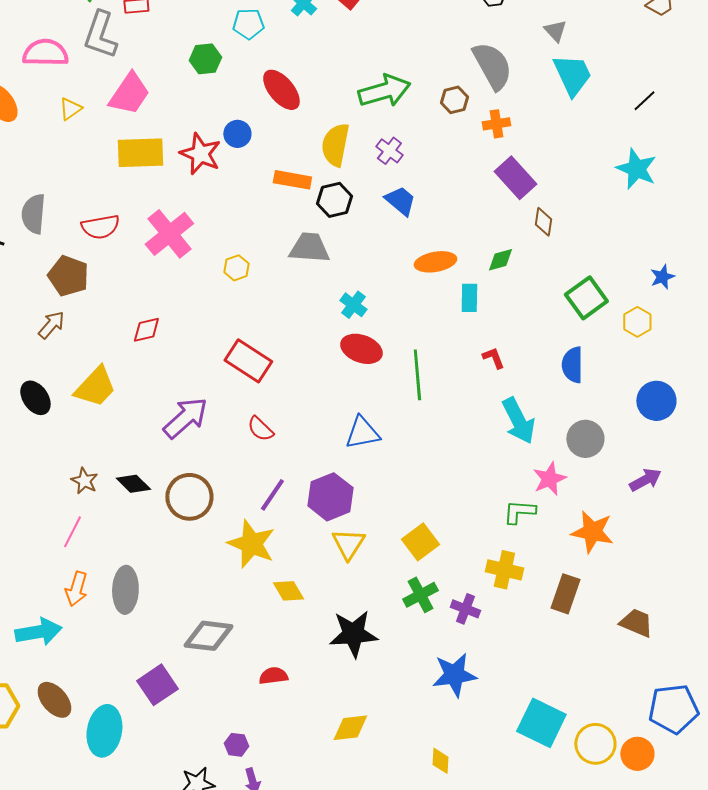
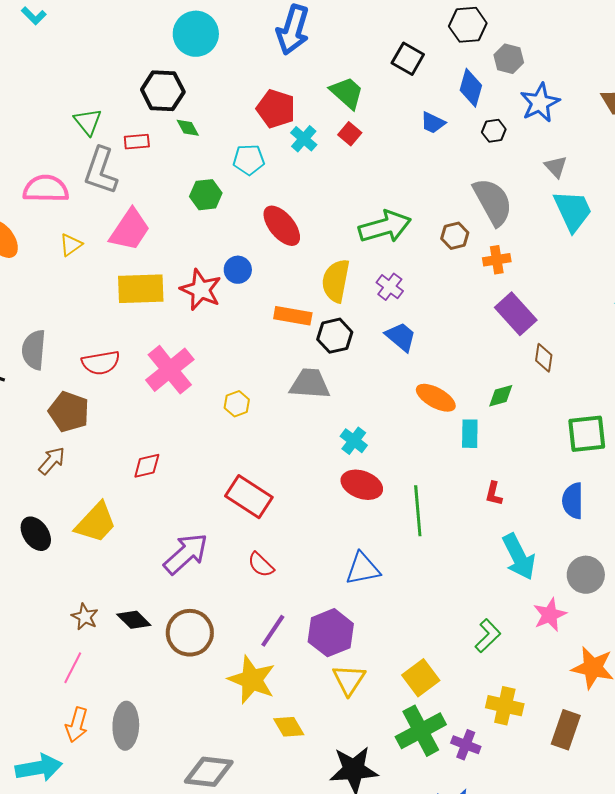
orange ellipse: (435, 262) -> (436, 398), turned 39
green square: (586, 298) -> (587, 434), turned 30
red L-shape: (493, 358) -> (494, 494), turned -145
green L-shape: (519, 512) -> (488, 636), moved, turned 132
green cross: (420, 595) -> (421, 731), size x1.4

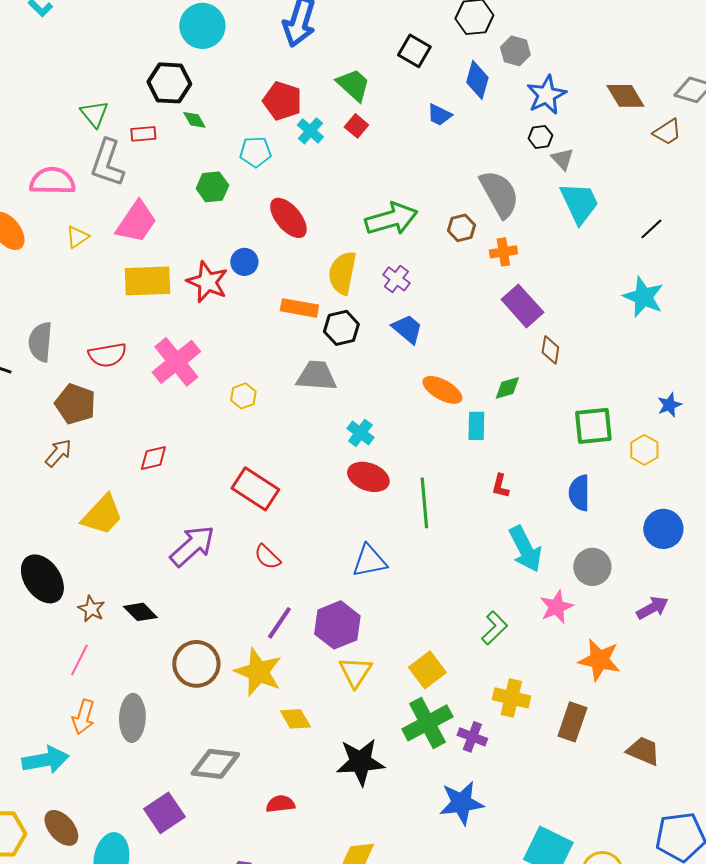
black hexagon: (494, 131) -> (540, 137), moved
black ellipse: (36, 534) -> (42, 579), moved, size x1.4
brown circle: (190, 633) -> (196, 664), moved

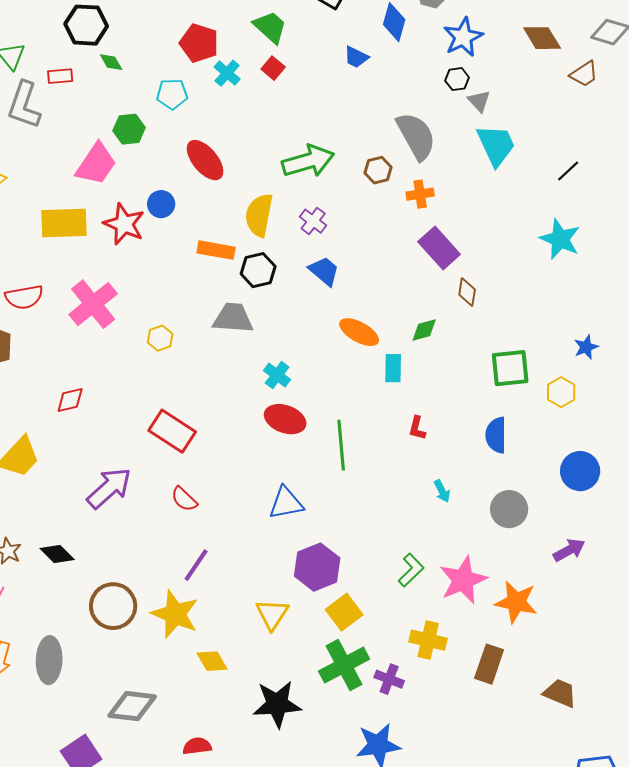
pink trapezoid: (136, 222) -> (96, 164), moved
cyan arrow: (525, 549) -> (442, 491), size x0.5
pink star: (556, 607) -> (463, 580), moved, size x1.4
purple hexagon: (337, 625) -> (317, 567), moved

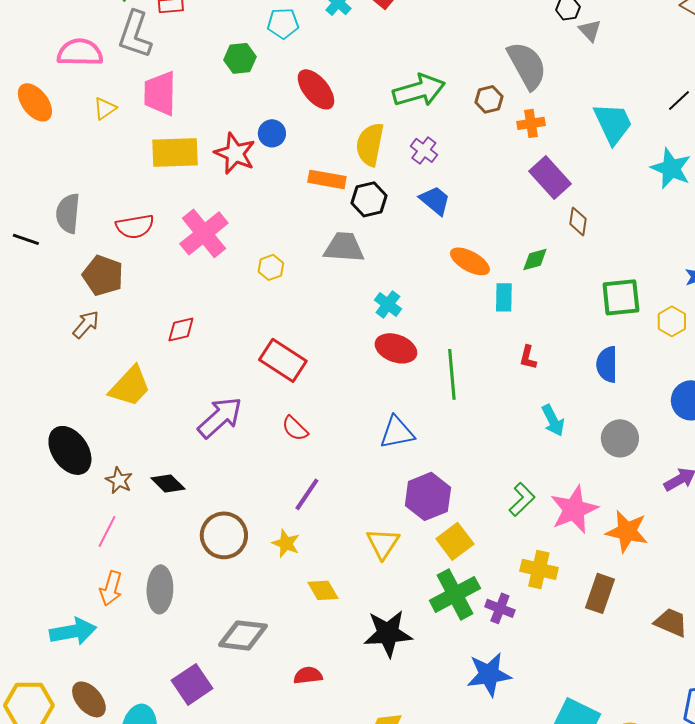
cyan trapezoid: (496, 145) -> (613, 123), moved
pink trapezoid: (96, 164) -> (160, 93), moved, turned 147
cyan arrow: (442, 491) -> (553, 420), size x1.4
yellow star: (175, 614) -> (286, 543), size x0.6

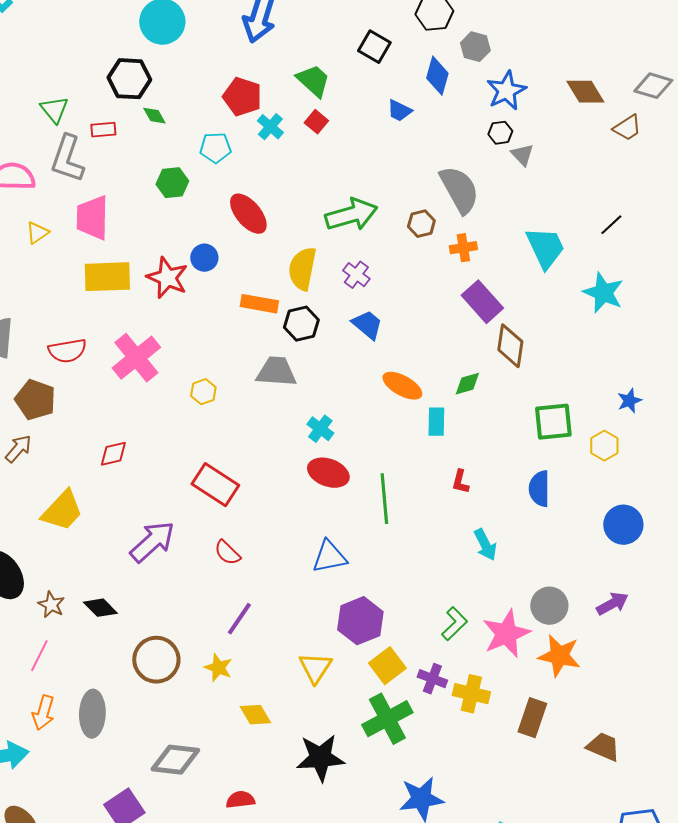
brown diamond: (578, 221) -> (510, 346), size x1.5
gray circle: (620, 438) -> (549, 606), moved
purple cross: (500, 608) -> (432, 679), moved

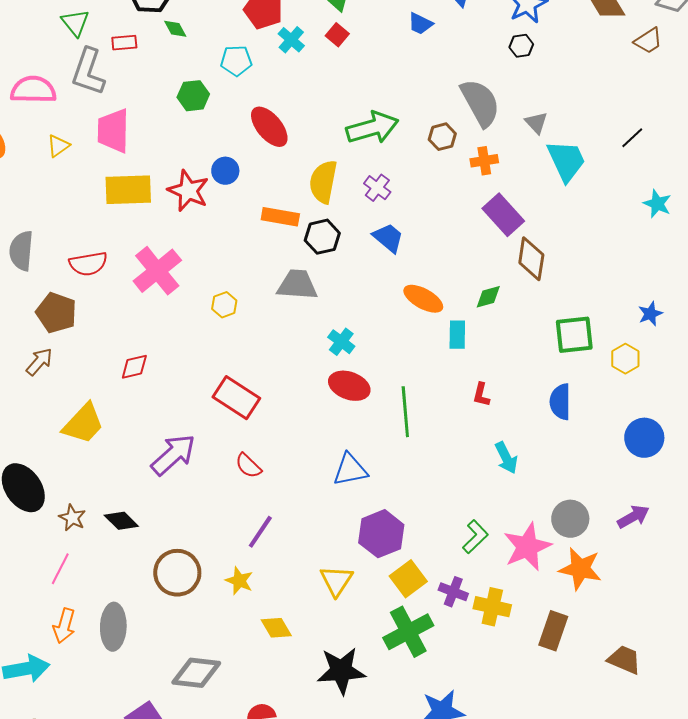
gray triangle: (522, 155) -> (536, 123), moved
cyan star: (603, 293) -> (657, 204), moved, size x0.7

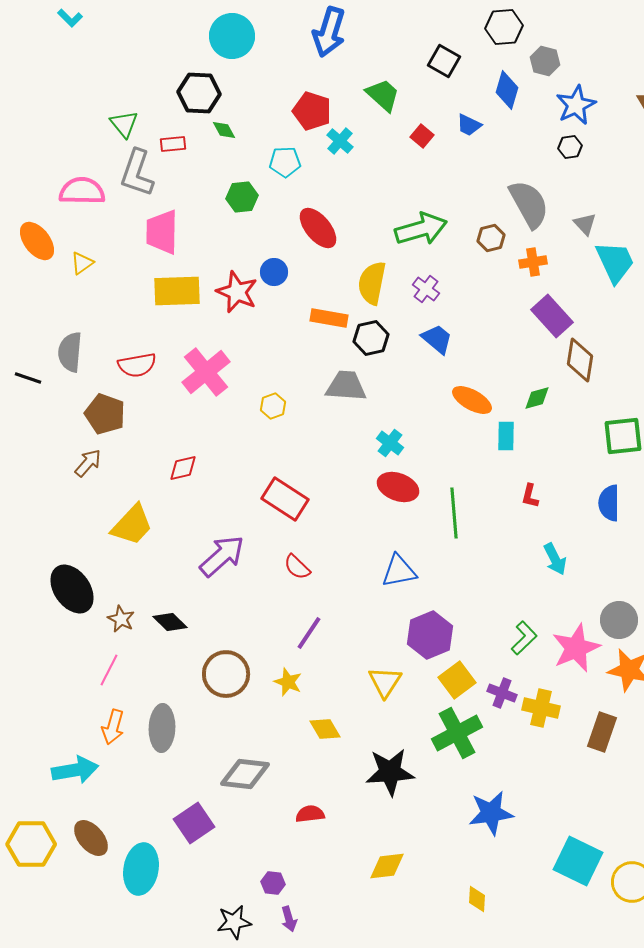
red square: (337, 35) -> (422, 136), moved
yellow triangle: (58, 146) -> (82, 263), moved

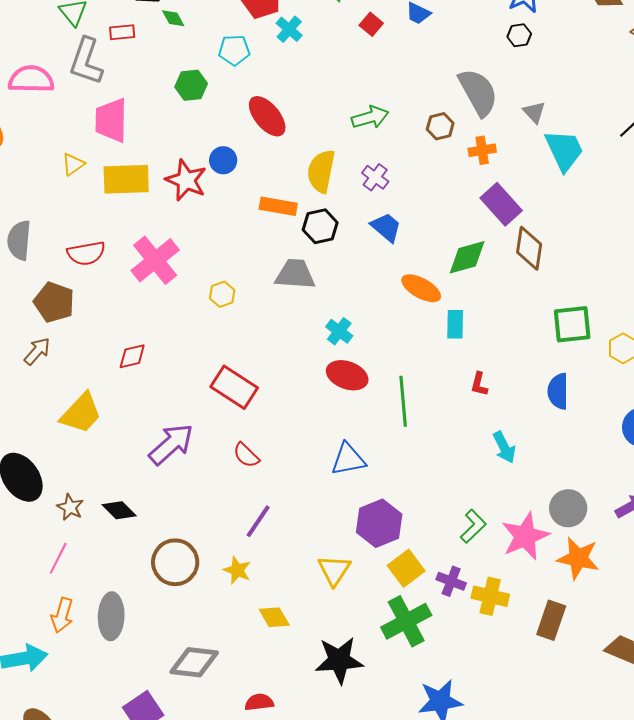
green arrow: (421, 229) -> (370, 117), size x0.7
yellow triangle: (82, 263) -> (73, 164), moved
green diamond: (537, 398) -> (467, 257), moved, size x1.5

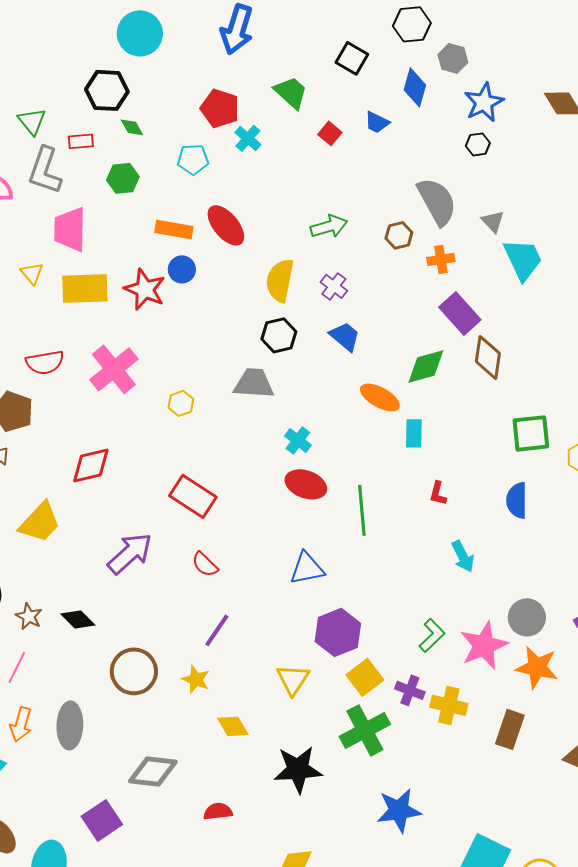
green hexagon: (191, 85) -> (123, 178), moved
yellow triangle: (73, 164) -> (32, 273), turned -35
orange rectangle: (278, 206) -> (174, 229), moved
red diamond: (132, 356) -> (91, 465), size x1.4

